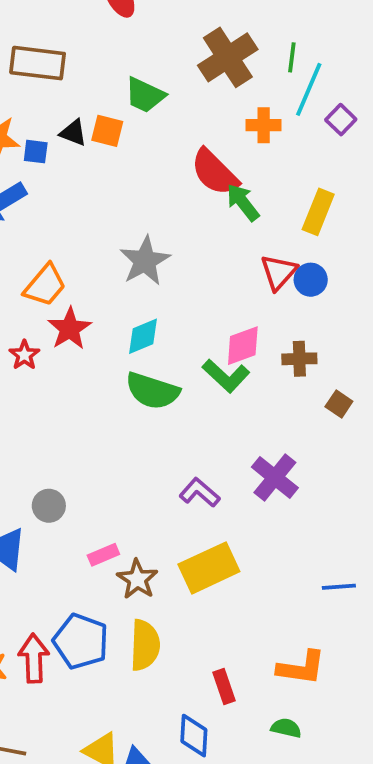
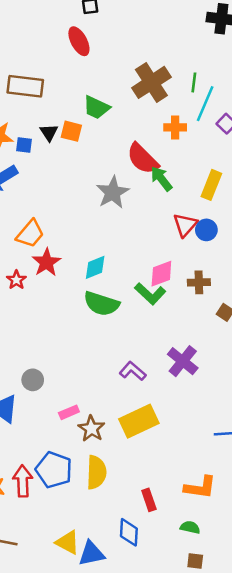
black triangle: (73, 133) -> (49, 132), turned 36
gray star: (145, 261) -> (113, 192), moved

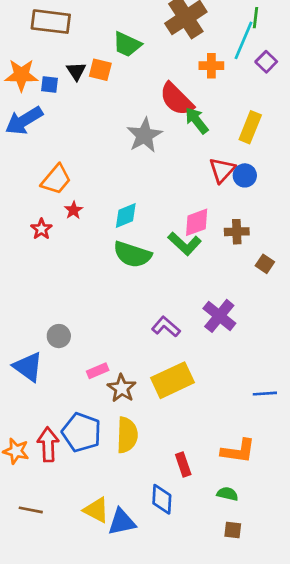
green line: (194, 82) -> (255, 18), moved
red star: (46, 262) -> (74, 210), size x0.6

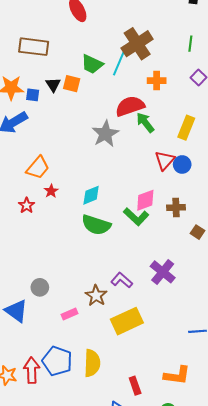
cyan line: (243, 40) -> (120, 61), moved
red semicircle: (177, 99) -> (130, 106), turned 116
brown star: (122, 388) -> (96, 296), moved

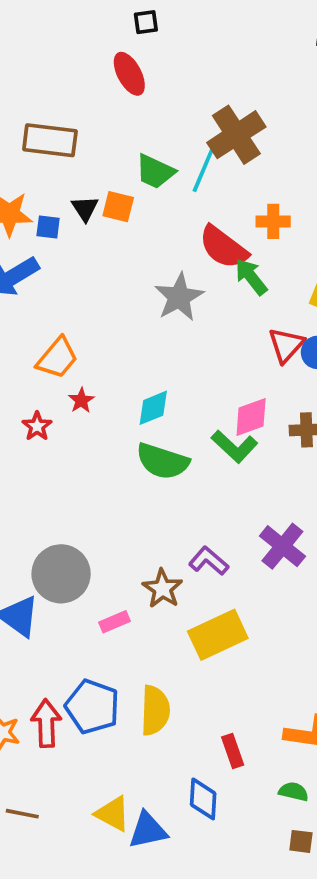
orange cross: (157, 81) -> (273, 221), moved
red semicircle: (130, 106) -> (223, 247), turned -124
gray circle: (40, 287) -> (61, 574), size x1.8

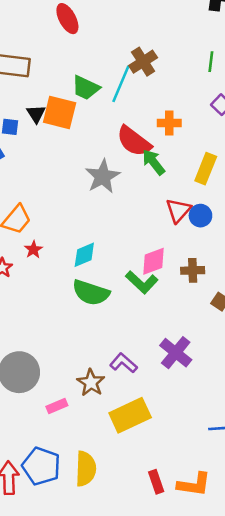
brown cross: (236, 135) -> (143, 62), size x0.7
orange square: (118, 207) -> (60, 113), size x1.5
red rectangle: (233, 751) -> (156, 482), moved

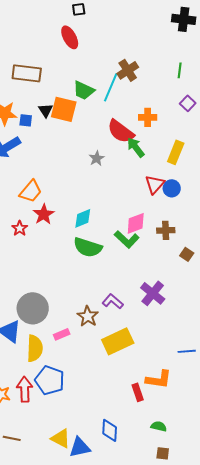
gray star: (103, 176) -> (97, 158), size x0.6
red star: (33, 250) -> (44, 214), size x1.5
yellow semicircle: (86, 469) -> (35, 348), moved
orange L-shape: (194, 484) -> (159, 379), moved

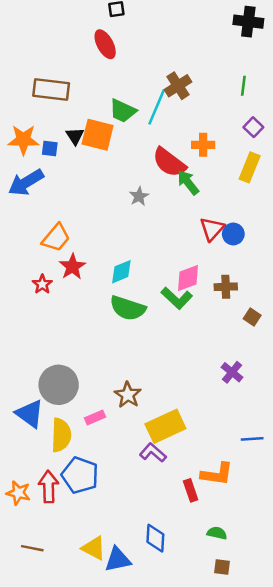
yellow rectangle: (176, 152) -> (250, 167), moved
purple cross: (153, 293) -> (232, 372), moved, size x0.7
purple L-shape: (113, 301) -> (153, 453), moved

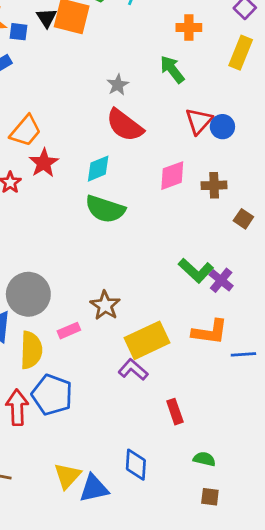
red semicircle: (169, 162) -> (125, 125), moved
green L-shape: (177, 298) -> (196, 271), moved
orange L-shape: (217, 474) -> (210, 332), moved
yellow triangle: (94, 548) -> (67, 476), turned 44

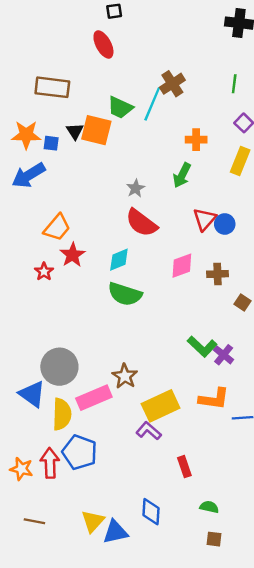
green arrow: (172, 69) -> (182, 175), turned -115
pink rectangle: (69, 331) -> (94, 398), size x1.8

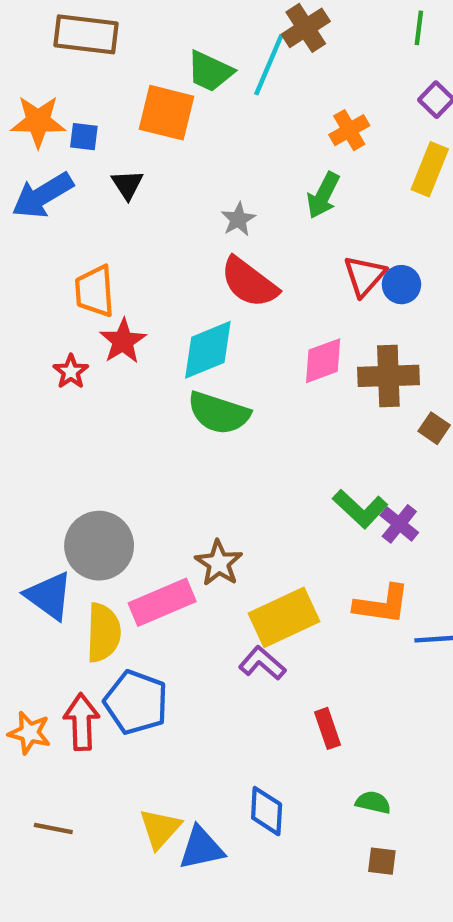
black triangle: (75, 131) -> (127, 184), moved
orange cross: (196, 140) -> (349, 130), turned -30
orange trapezoid: (57, 228) -> (95, 291), turned 136
cyan diamond: (119, 260) -> (208, 350), size x1.4
brown cross: (218, 274) -> (388, 376), size x1.5

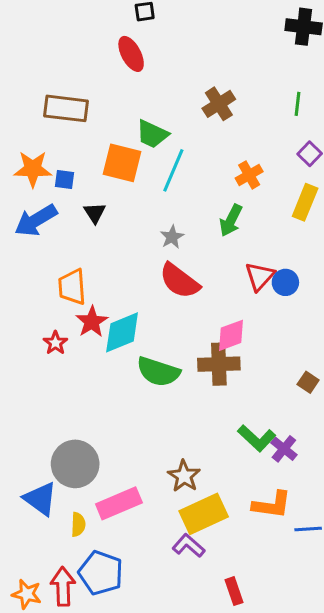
cyan line: (269, 65) -> (173, 170), moved
cyan diamond: (208, 350) -> (122, 332), moved
brown cross: (388, 376) -> (219, 364), moved
brown star: (219, 563) -> (184, 476), moved
yellow semicircle: (103, 633) -> (78, 524), size x0.6

